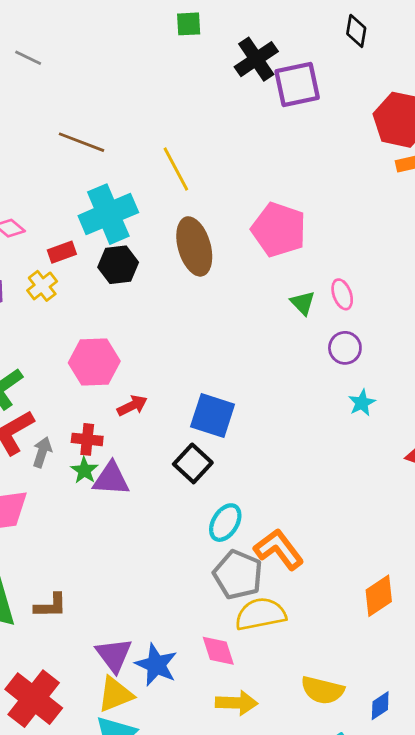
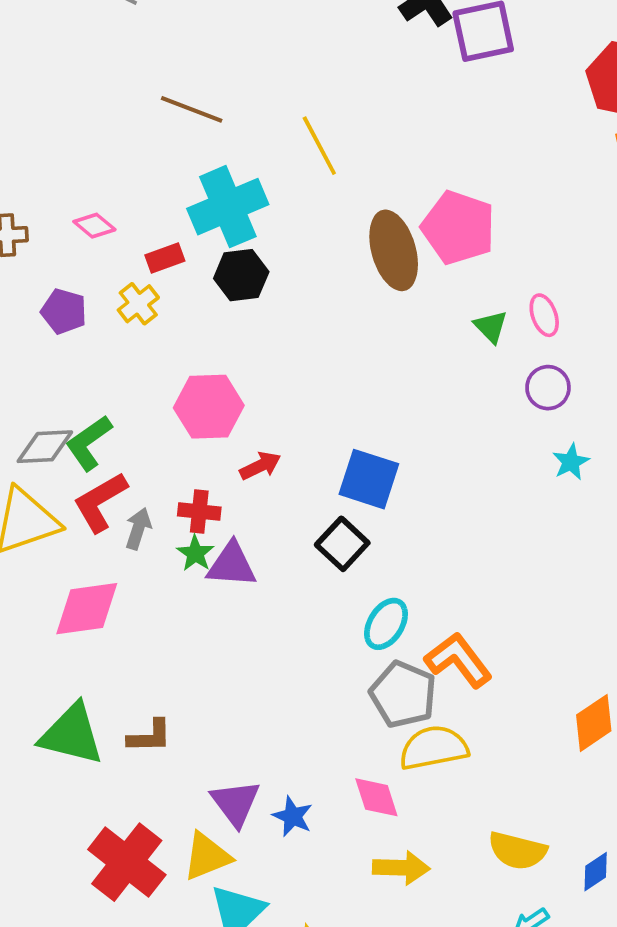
brown ellipse: (194, 246) -> (394, 250), moved
blue star: (156, 665) -> (293, 816), size x0.7
yellow triangle: (115, 694) -> (207, 856), moved

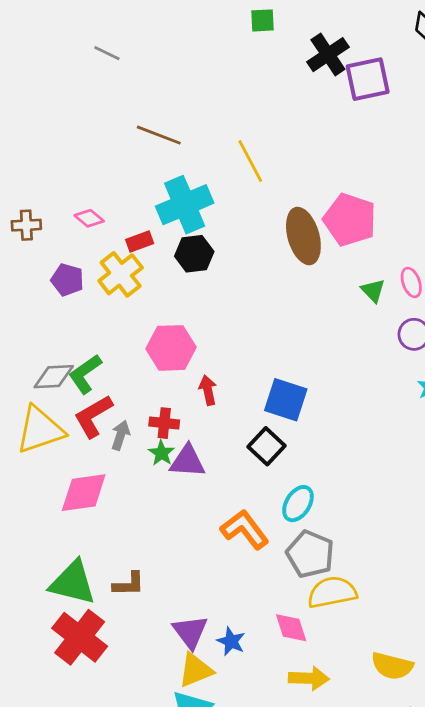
yellow cross: (138, 304) -> (121, 274), size x1.5
red arrow: (260, 466) -> (208, 390), turned -76
orange L-shape: (458, 660) -> (245, 529), moved
yellow triangle: (207, 856) -> (196, 670), moved
red cross: (127, 862) -> (80, 637), moved

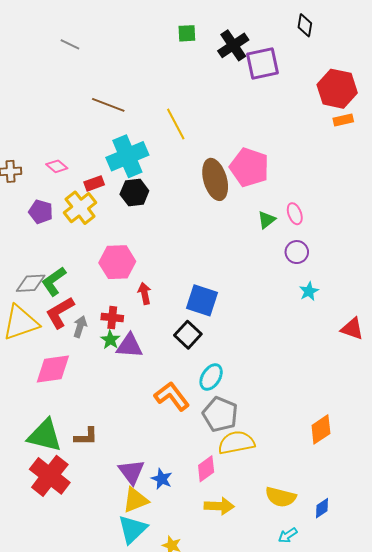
green square: (262, 20) -> (187, 33), moved
green triangle: (373, 291) -> (267, 220), turned 36
pink diamond: (291, 628) -> (206, 469), turned 72

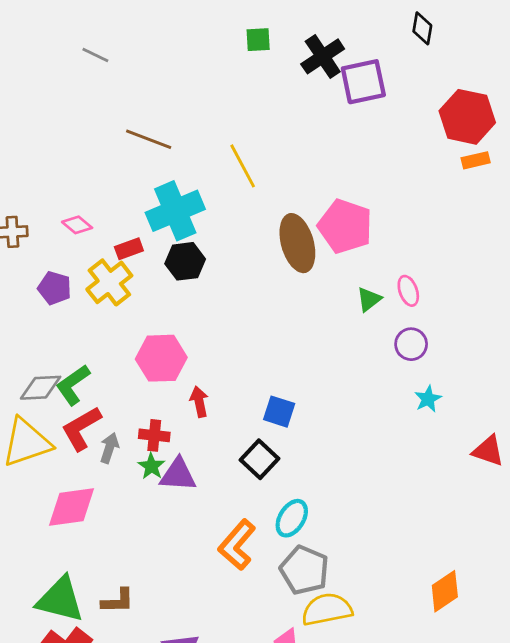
blue square: (202, 300) -> (279, 412), size x0.7
orange L-shape: (172, 396) -> (237, 545), turned -102

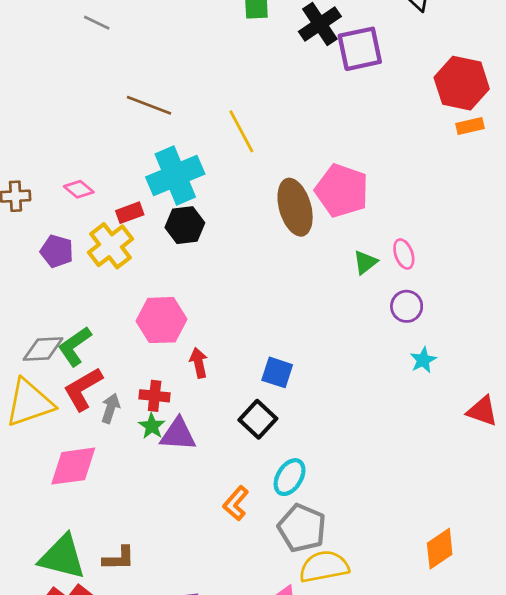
orange L-shape: (237, 545) -> (236, 503), size x0.7

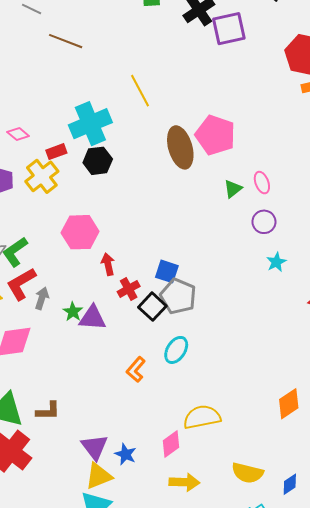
brown line: (149, 105) -> (66, 41), moved
red cross: (155, 396) -> (129, 289), moved, turned -35
gray pentagon: (302, 528) -> (178, 296), moved

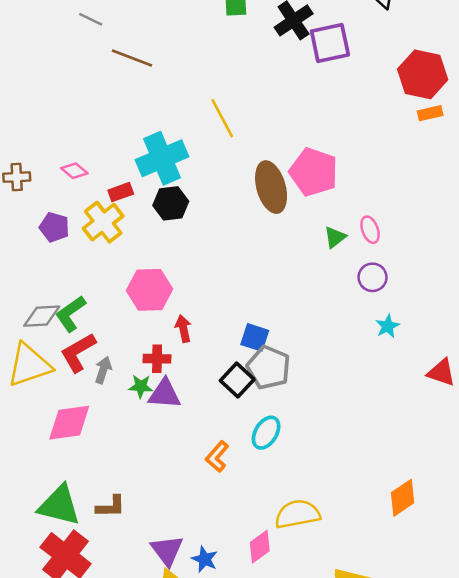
red cross: (129, 289) -> (157, 359), moved, turned 30
green star: (73, 312) -> (141, 386), turned -30

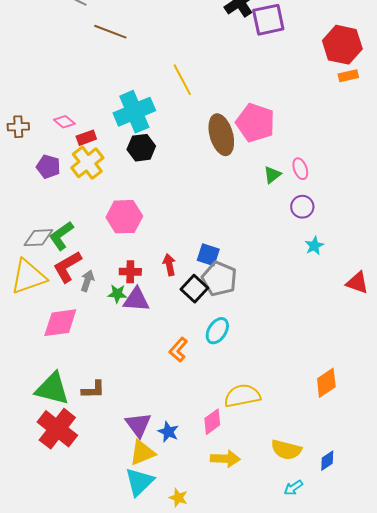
red rectangle: (121, 192) -> (86, 138), moved
red arrow: (183, 329) -> (169, 265), moved

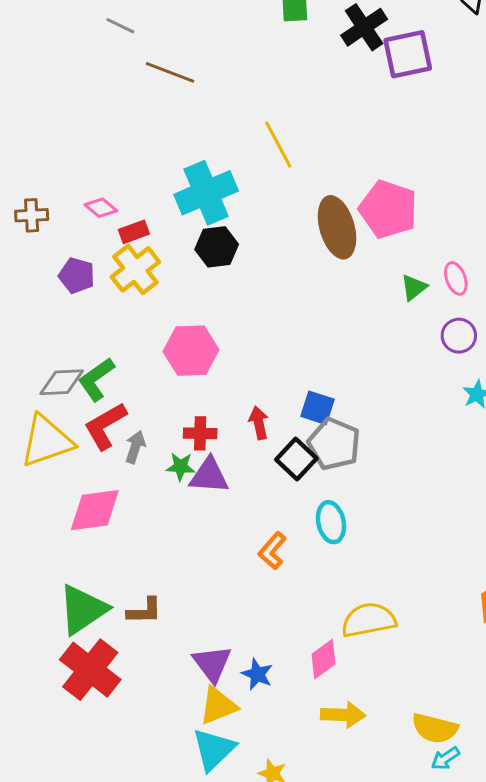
cyan ellipse: (217, 331) -> (331, 522), turned -44
green triangle: (52, 389) -> (83, 609), turned -48
yellow semicircle: (286, 450) -> (435, 728), moved

